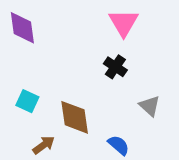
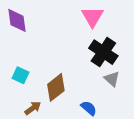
black cross: (115, 67) -> (103, 52), moved, size x1.6
brown diamond: (75, 117) -> (56, 87), turned 60

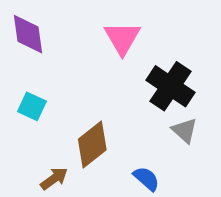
pink triangle: (92, 17) -> (122, 38), moved
cyan square: (21, 75) -> (32, 106), moved

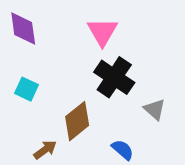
black cross: (170, 86) -> (114, 77), moved

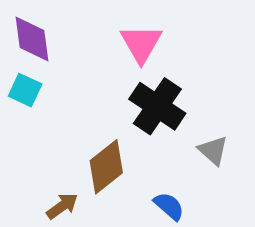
cyan square: (27, 89) -> (25, 90), moved

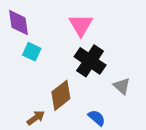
cyan square: (25, 90) -> (32, 52), moved

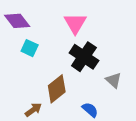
purple diamond: (19, 23) -> (17, 21), turned -30

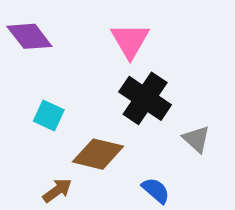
cyan square: (30, 48) -> (49, 116), moved
brown diamond: (57, 89) -> (98, 154), turned 52

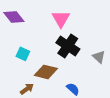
gray triangle: (196, 139) -> (99, 57), moved

